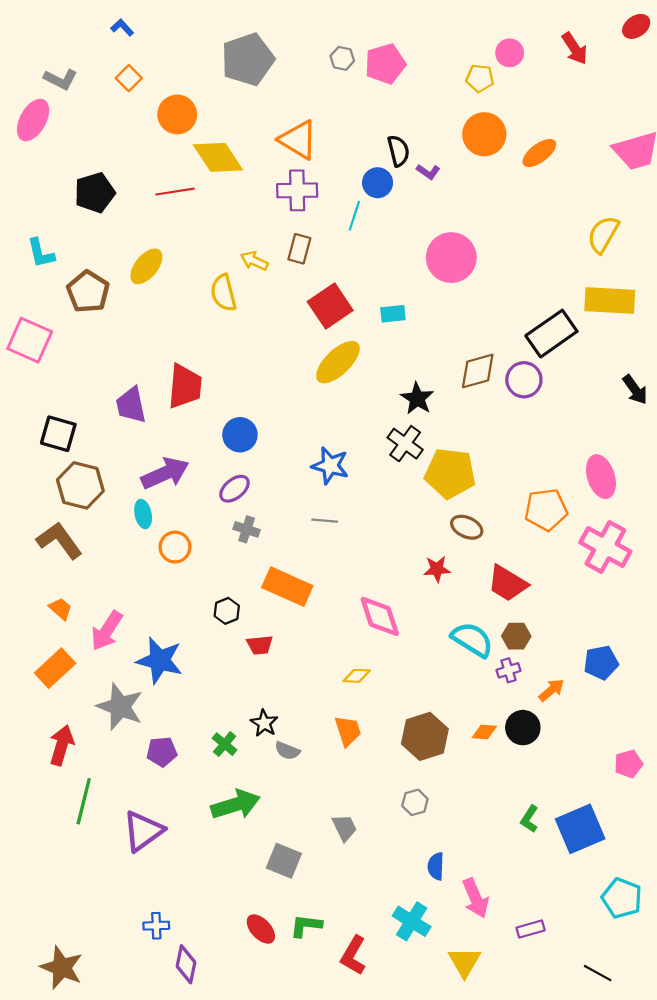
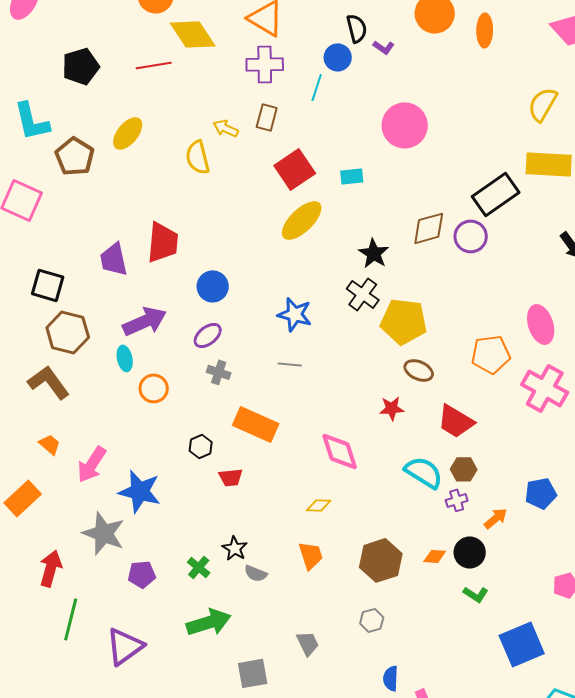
orange ellipse: (539, 153) -> (485, 30), turned -52
cyan L-shape: (41, 253) -> (32, 121), size x1.4
orange rectangle: (55, 668) -> (23, 498), moved
green L-shape: (529, 819) -> (476, 594), moved, turned -90
gray square: (284, 861) -> (253, 673), turned -32

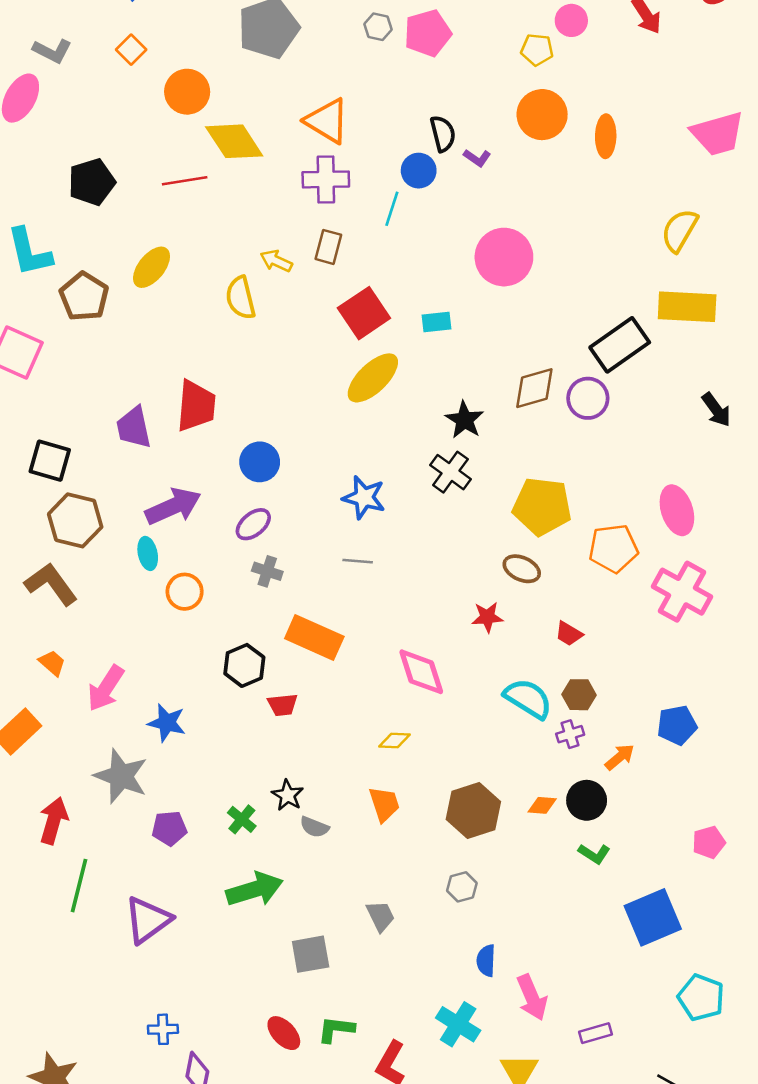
yellow pentagon: (404, 321) -> (542, 506), moved
red trapezoid: (456, 421) -> (569, 634), size x0.6
black hexagon: (201, 446) -> (244, 665), size x1.4
blue star: (140, 491) -> (167, 723), size x0.7

